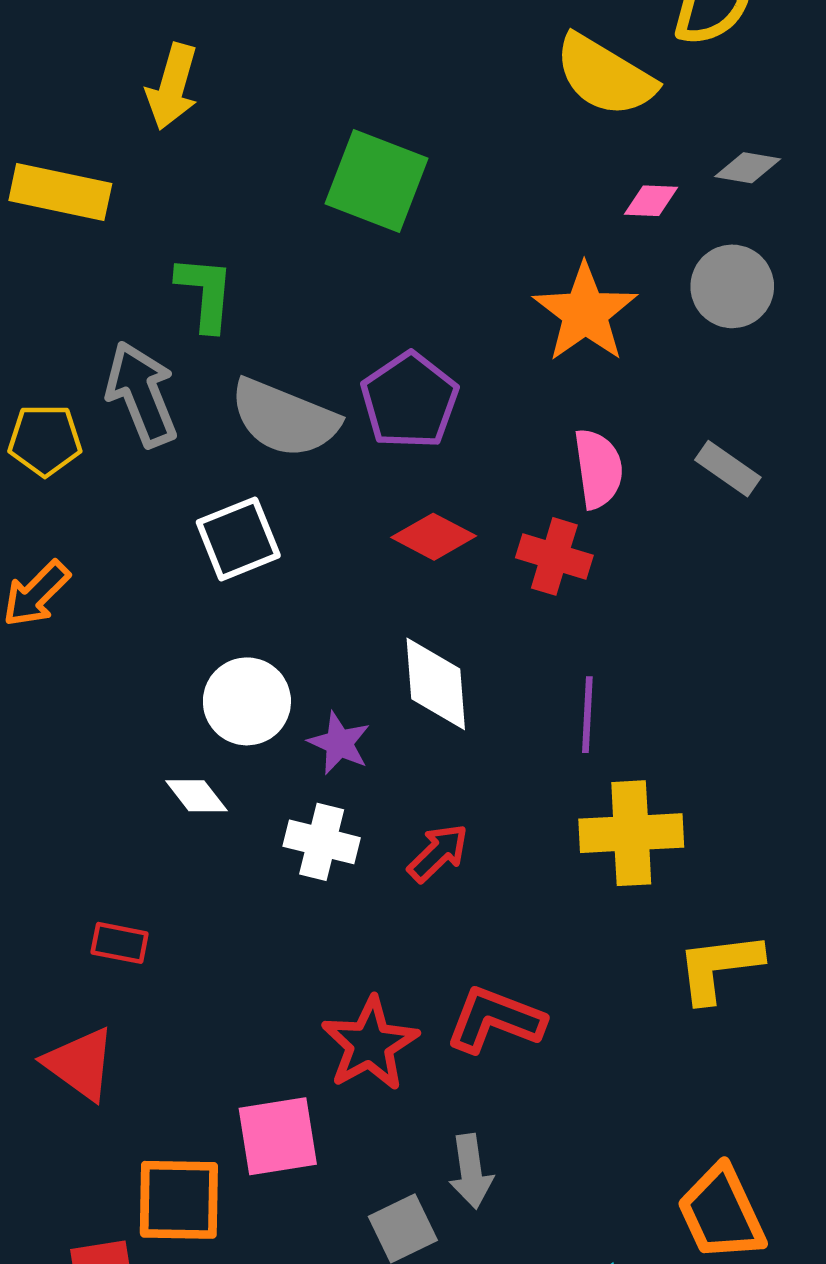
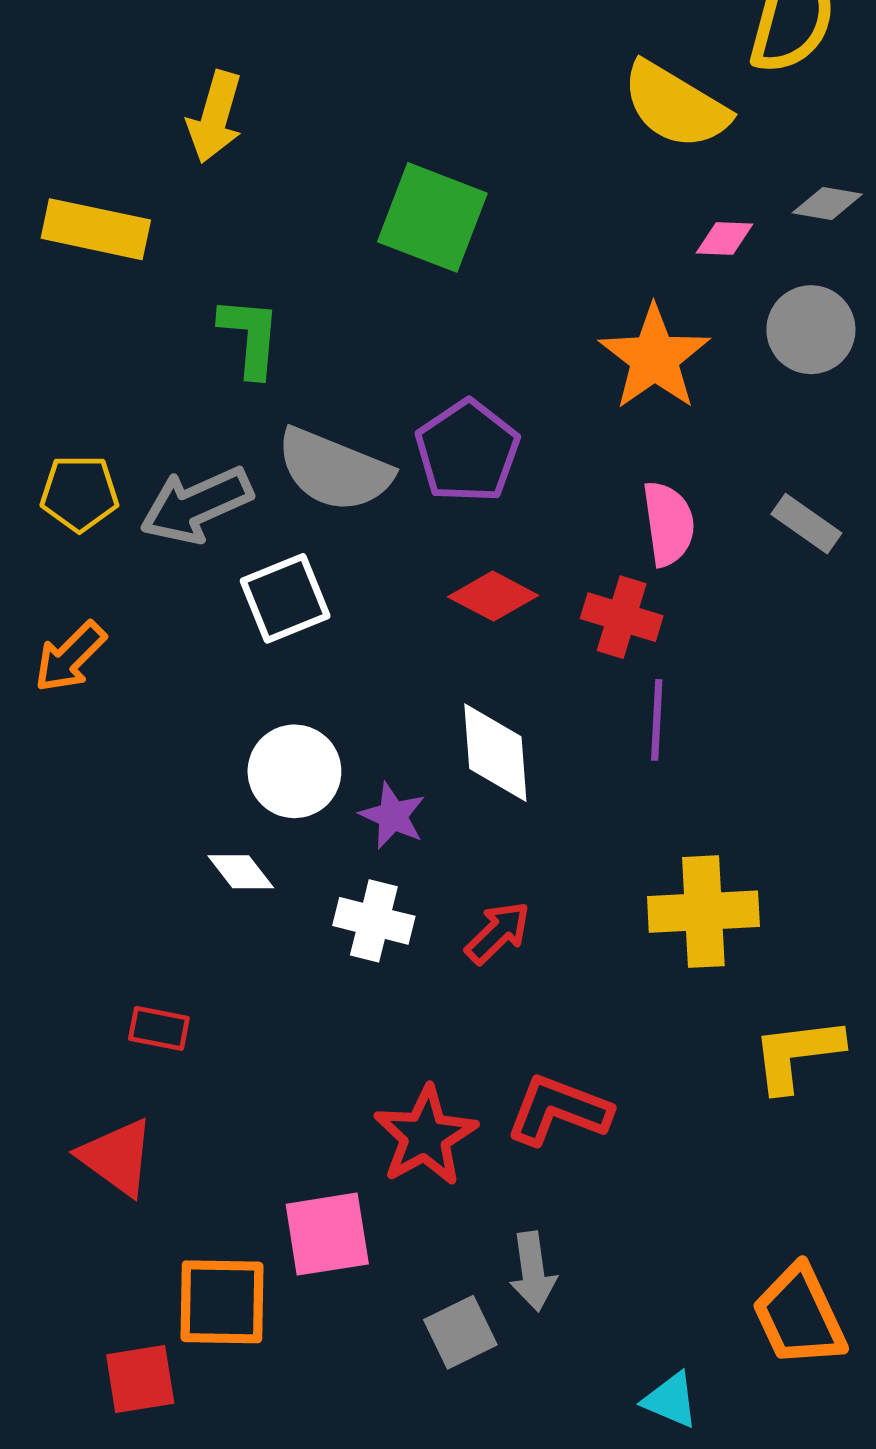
gray arrow: (142, 394) -> (196, 505), moved, turned -92
purple line: (587, 715) -> (657, 720), moved

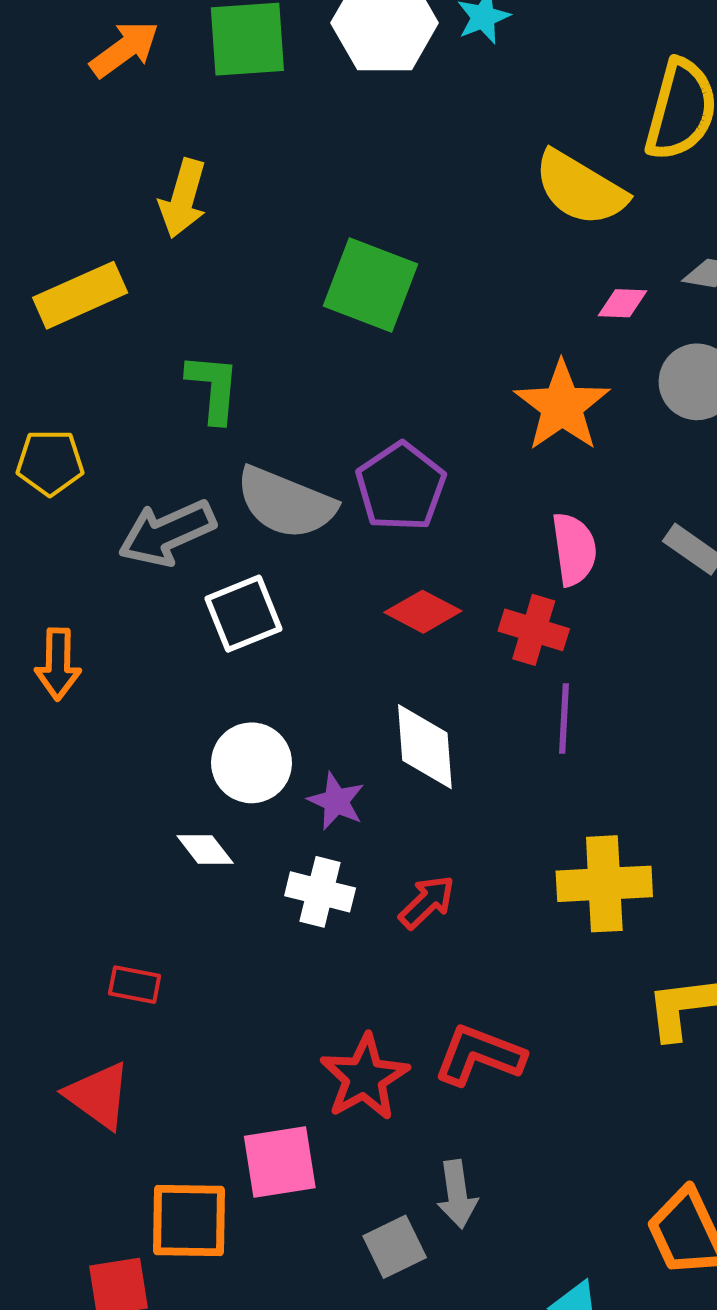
yellow rectangle: (96, 229) -> (80, 295), turned -36
yellow pentagon: (79, 493) -> (50, 462), moved
orange arrow: (70, 657) -> (58, 664), turned -44

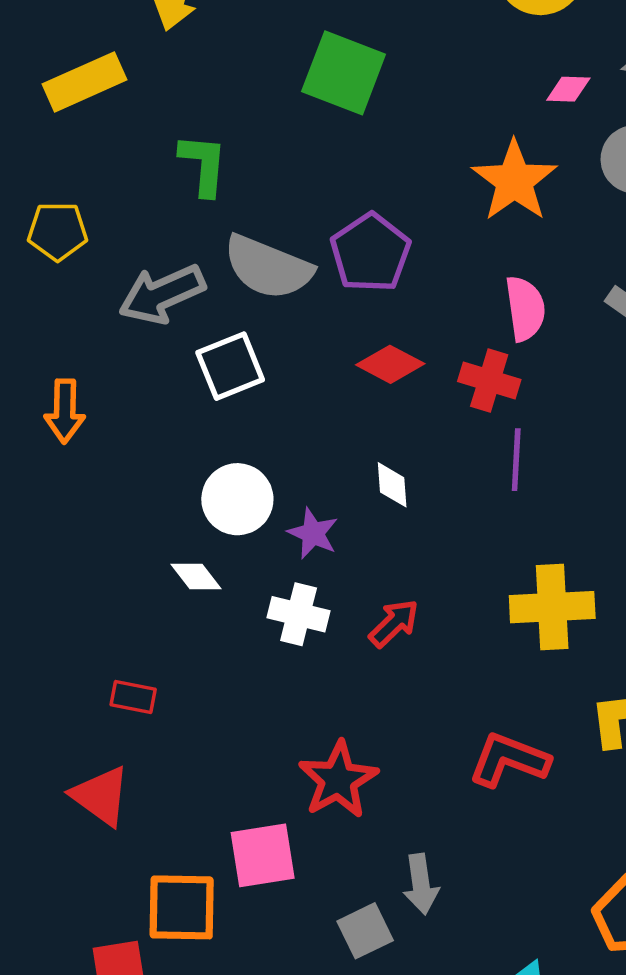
white diamond: (425, 747) -> (392, 485), size x0.6
red L-shape: (479, 1055) -> (509, 760), moved

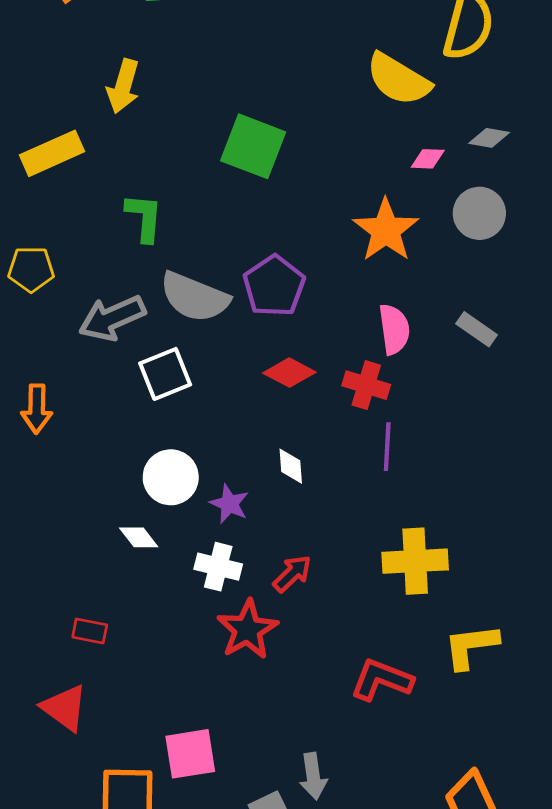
red star: (338, 780) -> (248, 630), moved

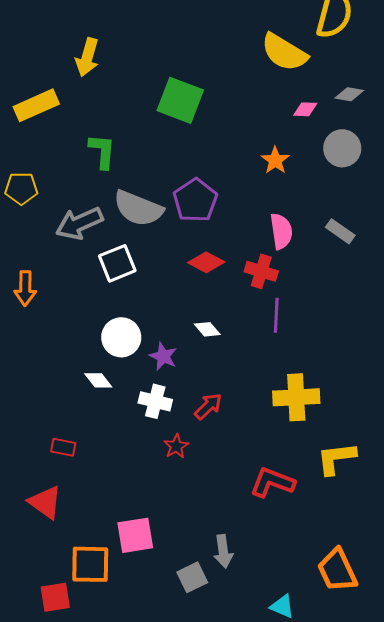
orange star: (386, 230) -> (275, 160), size x0.6
white diamond: (291, 466) -> (207, 329), turned -36
red star: (248, 630) -> (176, 446), size x0.6

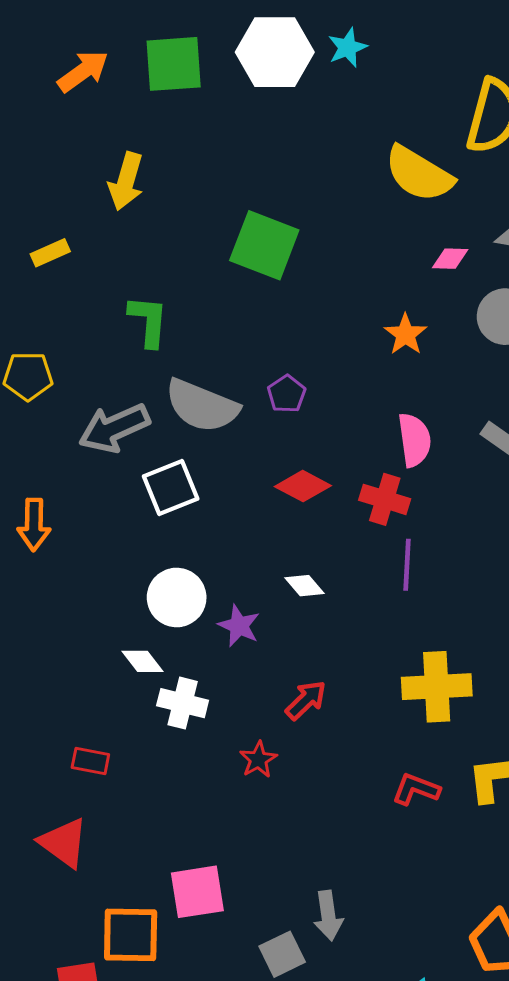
yellow rectangle: (36, 105) -> (50, 253), size x0.6
purple pentagon: (195, 200) -> (287, 394), size x0.6
white cross: (155, 401) -> (183, 703), moved
red L-shape: (272, 482) -> (416, 789), moved, size x0.7

